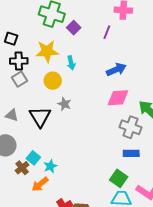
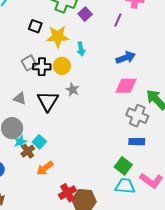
black square: (11, 39) -> (35, 26), moved
black cross: (19, 61) -> (42, 67), moved
cyan star: (50, 166) -> (20, 142), moved

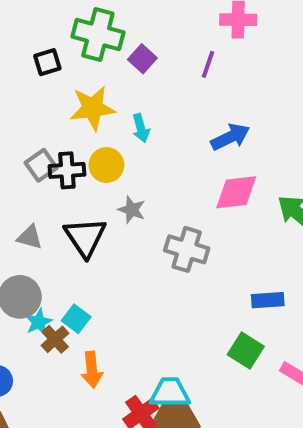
black square: (35, 26) -> (47, 62), moved, turned -32
gray cross: (137, 116) -> (187, 249), moved
orange arrow: (45, 168) -> (92, 370), turned -54
cyan trapezoid: (125, 186) -> (170, 393), moved

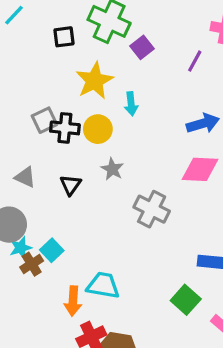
yellow star: (93, 108) -> (94, 81), turned -30
black triangle: (85, 237) -> (70, 185), size x0.6
orange arrow: (92, 370) -> (73, 301), moved
cyan trapezoid: (170, 393) -> (103, 285), moved

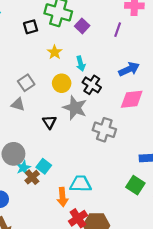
yellow star: (94, 81) -> (55, 52), size x0.6
black cross: (65, 128) -> (92, 85), moved, turned 36
gray star: (112, 169) -> (75, 108), size x1.6
gray triangle: (25, 177) -> (18, 104), moved

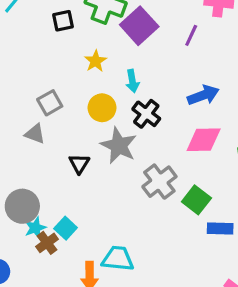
purple square: (82, 26) -> (139, 26), size x1.6
gray cross: (104, 130) -> (159, 182), turned 30
green square: (135, 185) -> (196, 200), moved

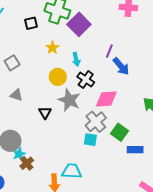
purple line: (191, 35) -> (109, 51), moved
blue arrow: (203, 95) -> (121, 66), turned 72
gray square: (50, 103) -> (12, 63), moved
pink diamond: (204, 140) -> (106, 99), moved
cyan square: (66, 228) -> (90, 140), moved, turned -32

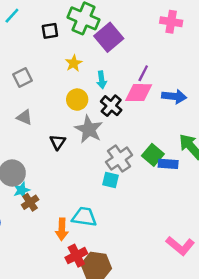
blue arrow: (121, 66) -> (174, 96), moved, turned -48
pink diamond: (106, 99) -> (139, 93), moved
green square: (120, 132) -> (153, 155), moved
blue rectangle: (135, 150) -> (168, 164), moved

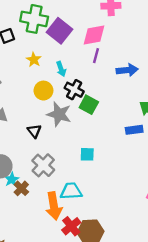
pink diamond: (139, 93) -> (94, 35), moved
green square: (153, 155) -> (89, 105), moved
gray cross: (119, 159) -> (43, 165), moved
orange arrow: (62, 229) -> (54, 206), size x1.4

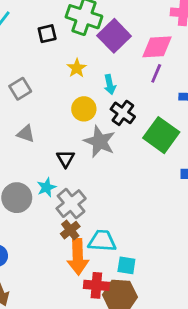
green square: (89, 105) -> (161, 135), moved, size x1.4
cyan square: (87, 154) -> (126, 265), moved
cyan star: (12, 179) -> (46, 187), moved
brown cross: (21, 188) -> (70, 230), moved
red cross: (71, 226) -> (96, 285), turned 36

